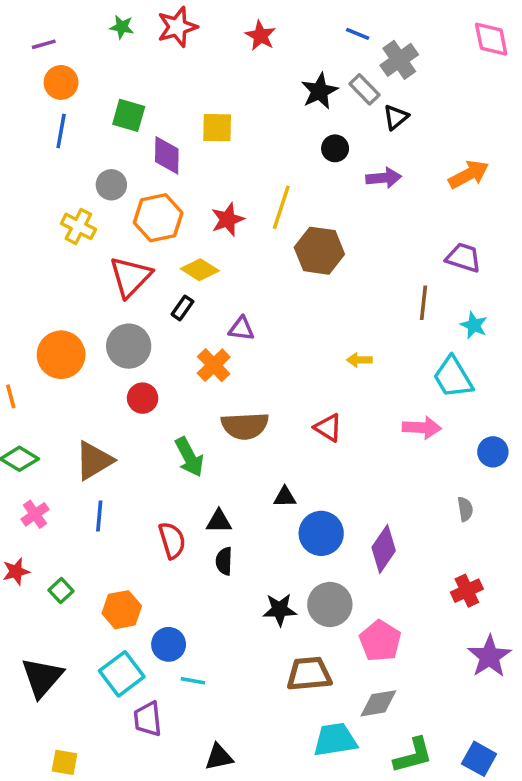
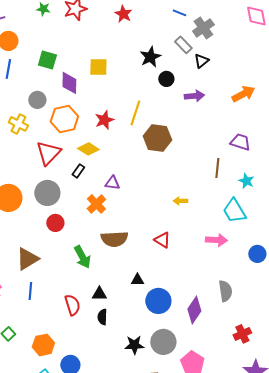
black star: (319, 91) -> (150, 57), moved
gray semicircle: (465, 509) -> (225, 291), moved, size x1.5

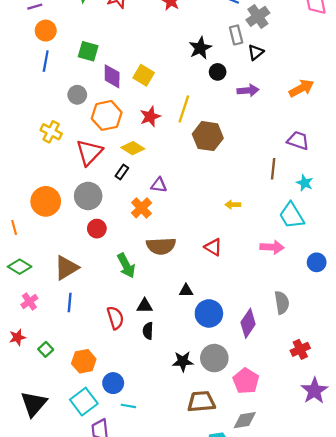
gray rectangle: (183, 45) -> (236, 35), turned 30
yellow square: (98, 67) -> (144, 75), moved, turned 30
yellow cross: (18, 124) -> (51, 132), moved

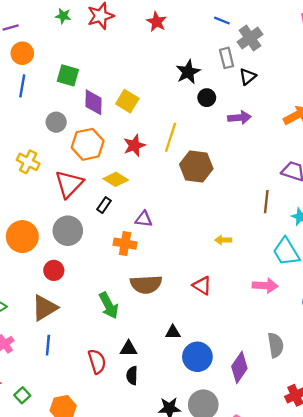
orange cross: (141, 208) -> (125, 244), turned -36
red circle: (97, 229) -> (54, 270), moved

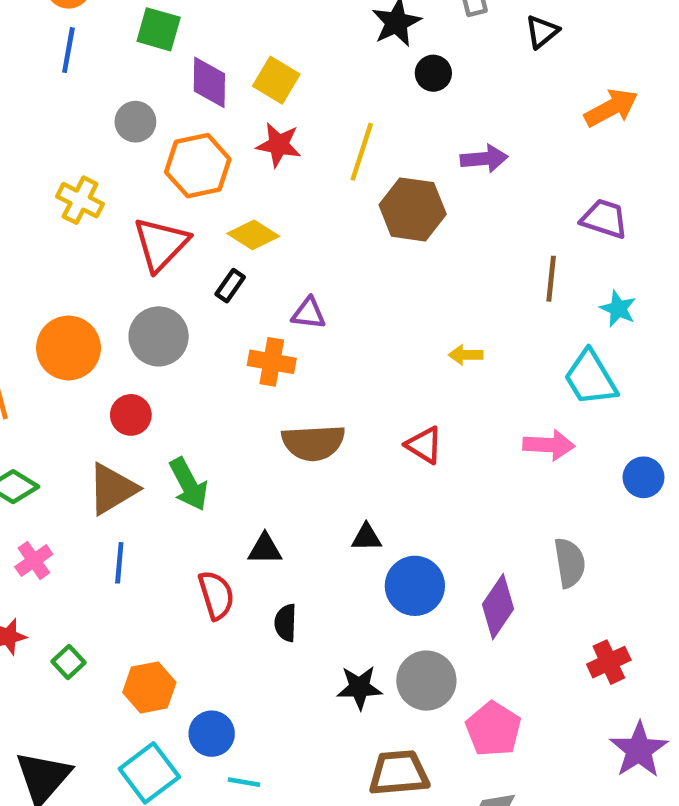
black triangle: (248, 77) -> (542, 32), moved
purple arrow: (239, 117) -> (484, 159), moved
red star: (134, 145) -> (279, 145), moved, turned 30
green arrow: (109, 305) -> (189, 484), moved
black triangle: (129, 349) -> (265, 549), moved

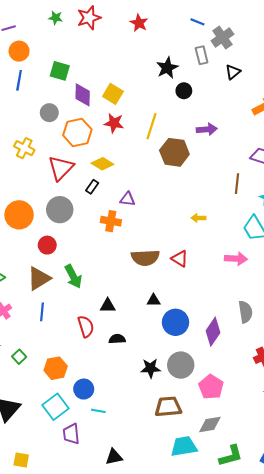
brown semicircle: (313, 443) -> (145, 258), moved
black semicircle: (286, 623) -> (117, 339), turned 84

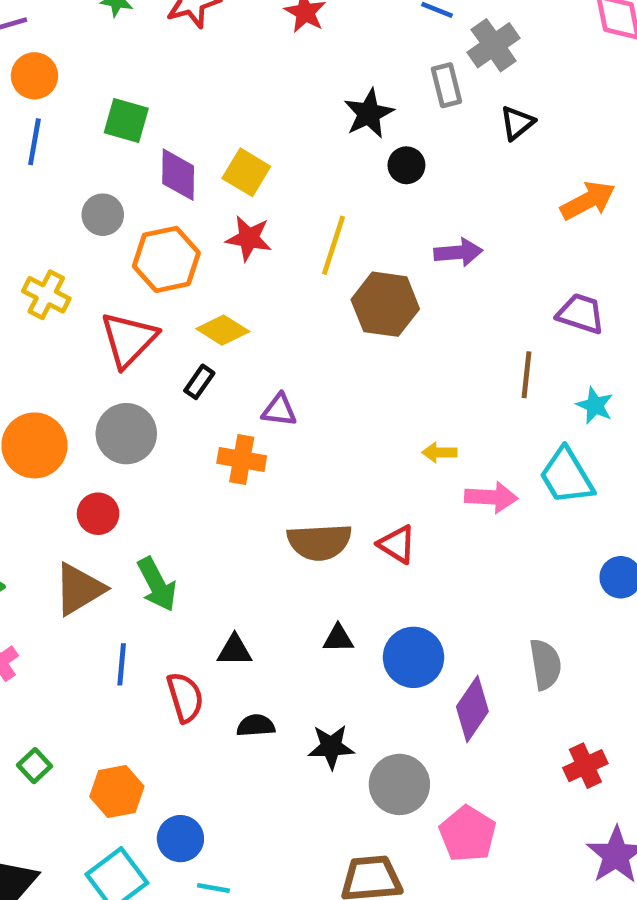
pink arrow: (236, 259) -> (491, 497), moved
blue line: (42, 312) -> (122, 664), moved
blue circle: (176, 322) -> (414, 657), moved
black star: (150, 368) -> (331, 747), moved

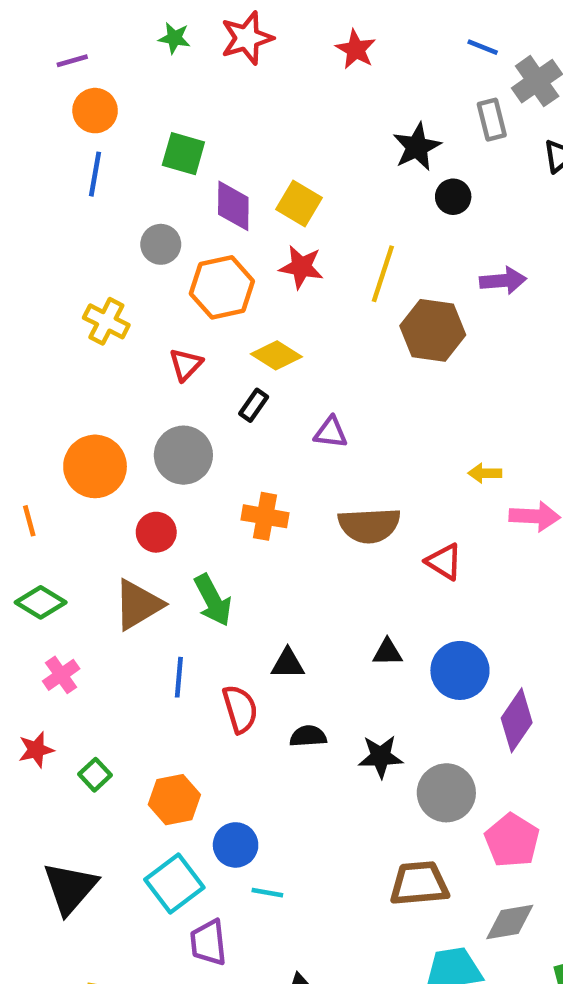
red triangle: (129, 339) -> (186, 364), size x0.6
orange cross: (242, 460) -> (265, 516), moved
brown semicircle: (319, 542) -> (369, 525), moved

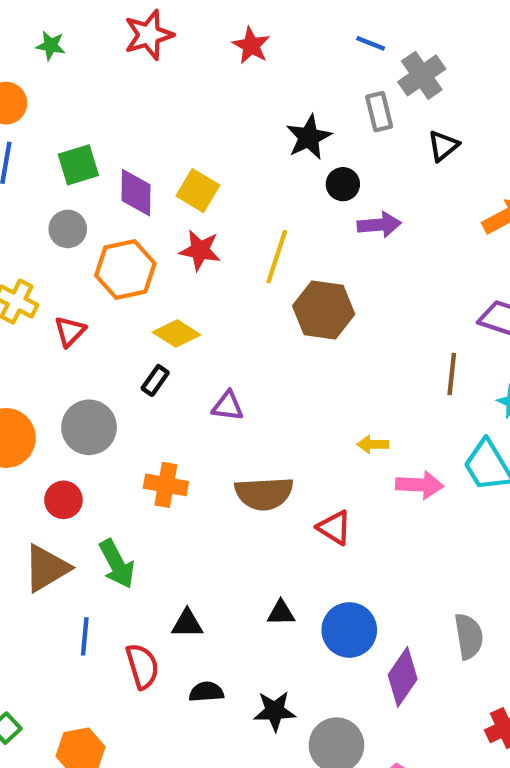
green star: (174, 38) -> (51, 46), moved
green square: (183, 154) -> (78, 165), moved, turned -33
purple arrow: (503, 281) -> (379, 225), moved
red triangle: (186, 364) -> (70, 331), moved

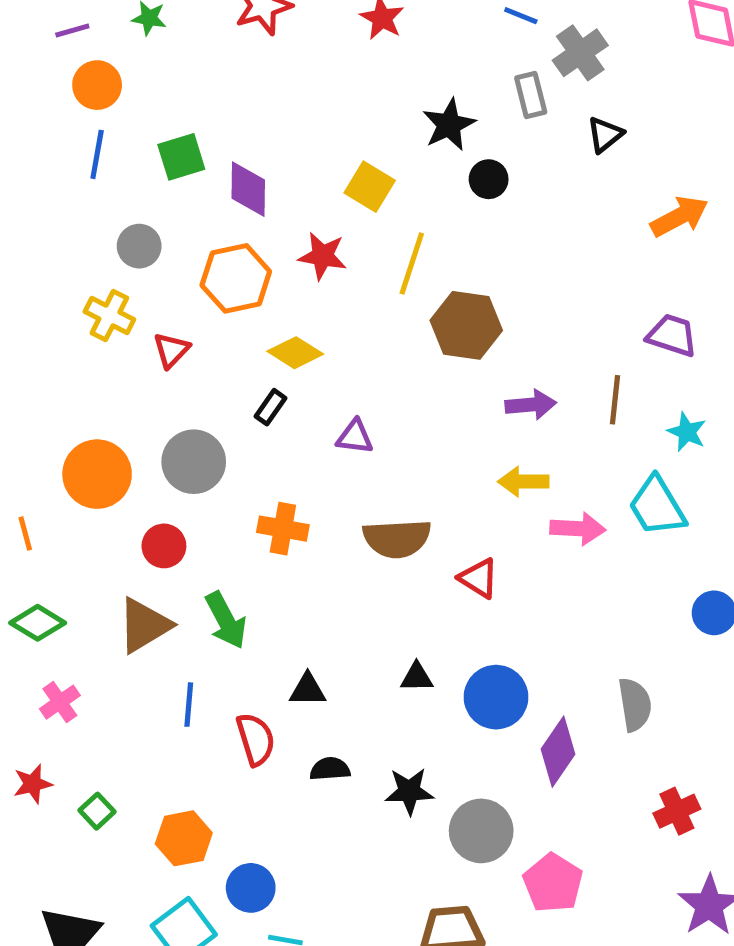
yellow square: (198, 191) -> (370, 187), moved
purple arrow: (379, 225) -> (531, 405), moved
gray circle: (68, 229) -> (139, 246), moved
yellow arrow: (373, 444) -> (523, 482), size x1.4

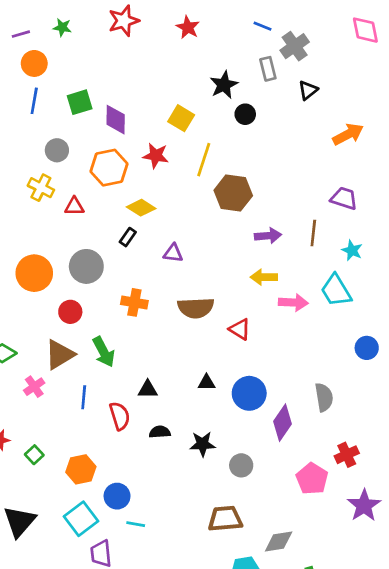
red triangle: (171, 350) -> (74, 206), turned 45
pink cross: (60, 702) -> (34, 387), moved
gray circle: (481, 831) -> (241, 465), size x0.7
pink pentagon: (553, 883) -> (312, 479), moved

